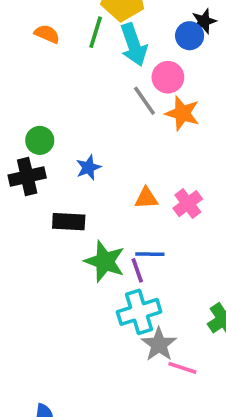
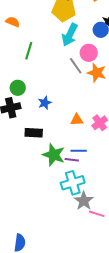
green line: (96, 32) -> (29, 51), moved
orange semicircle: (47, 34) -> (13, 22), moved
cyan arrow: (134, 45) -> (70, 35), turned 45
purple line: (137, 270) -> (72, 160), turned -64

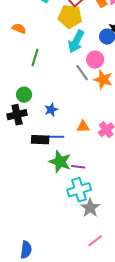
blue line: (79, 151) -> (56, 137), moved
pink line: (97, 214) -> (95, 241), moved, turned -56

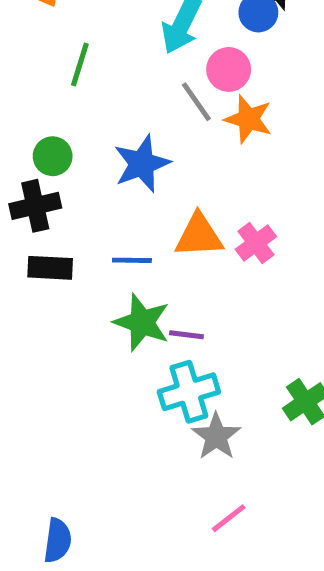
blue star: (51, 110) -> (142, 164), moved, size x1.6
orange triangle: (83, 127) -> (199, 236), size x1.5
black rectangle: (40, 140) -> (50, 268), moved

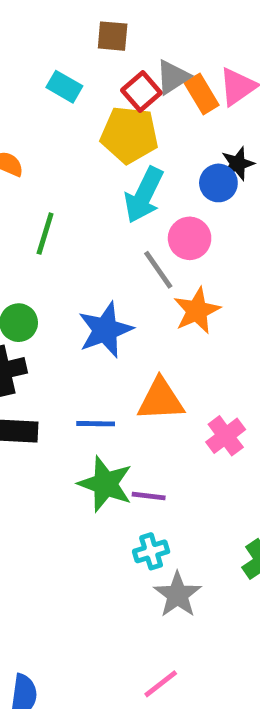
orange star: (248, 119) -> (197, 311), moved, turned 30
pink cross: (256, 243) -> (226, 436), moved
cyan cross: (189, 392) -> (151, 551), size x0.6
pink line: (229, 518) -> (161, 684), moved

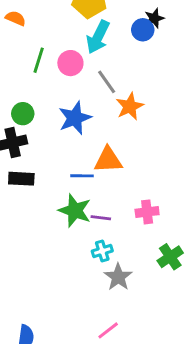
pink circle: (190, 238) -> (70, 63), moved
blue line: (96, 424) -> (82, 176), moved
pink cross: (226, 436) -> (147, 212), moved, turned 30

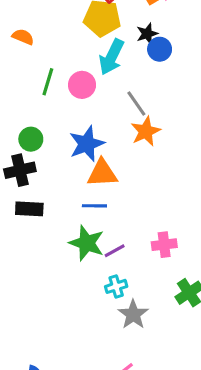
black star: (154, 18) -> (147, 34), moved
gray line: (107, 82) -> (136, 103), moved
orange triangle: (108, 160) -> (102, 173), moved
purple line: (101, 218) -> (115, 251), turned -36

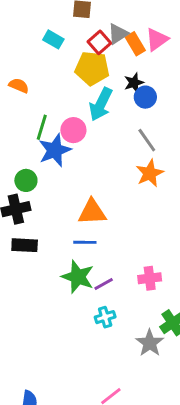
gray line: (136, 103) -> (147, 140), moved
orange star: (146, 131) -> (150, 173), moved
blue star: (87, 144) -> (55, 150), moved
gray star: (133, 314) -> (150, 343), moved

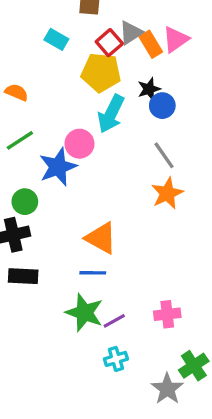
green line: (42, 127) -> (20, 140), moved, turned 40
orange triangle: (92, 212) -> (101, 238), turned 32

